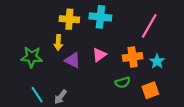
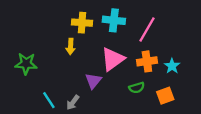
pink line: (149, 26) -> (147, 29), moved
pink triangle: (99, 55) -> (113, 59), size x1.6
green star: (32, 57) -> (26, 64), moved
purple triangle: (73, 60) -> (93, 81), moved, turned 42

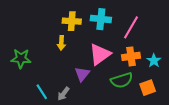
green semicircle: (137, 88) -> (122, 80), size x1.5

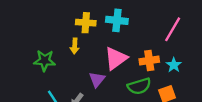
pink line: (131, 27) -> (173, 29), moved
green star: (21, 59) -> (45, 61), moved

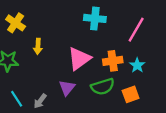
cyan cross: (117, 20) -> (95, 18), moved
yellow cross: (86, 23) -> (16, 23), moved, turned 30
purple triangle: (97, 79) -> (67, 88), moved

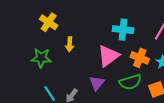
cyan cross: (95, 18) -> (123, 30), moved
orange cross: (113, 61) -> (140, 58), turned 30

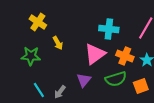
yellow arrow: (70, 44) -> (58, 43), turned -32

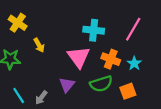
pink triangle: (95, 54) -> (79, 57), turned -30

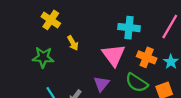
green semicircle: (101, 84) -> (137, 83), turned 50

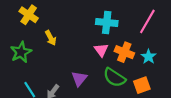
pink triangle: (114, 55) -> (101, 50), moved, size x0.6
green star: (43, 57) -> (21, 52), turned -30

